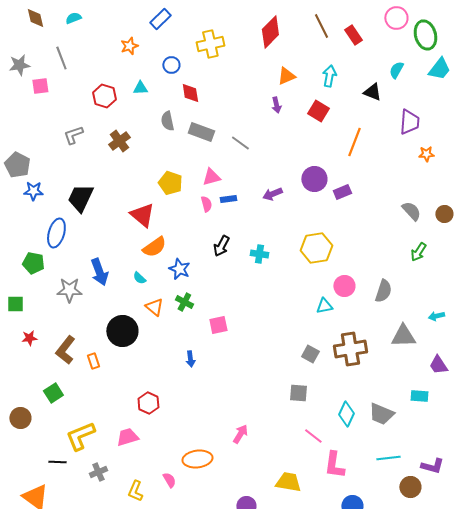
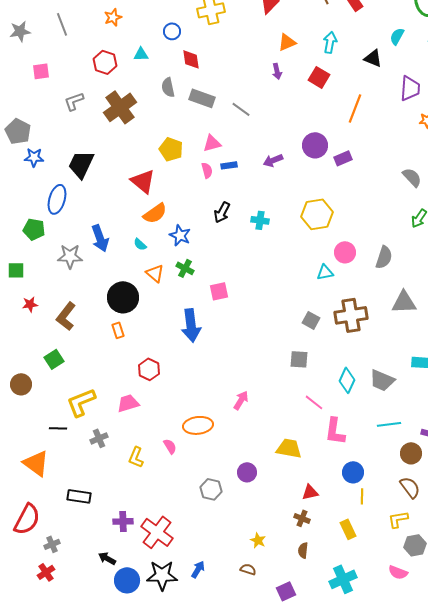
orange star: (129, 46) -> (113, 17), moved
pink square: (40, 86) -> (41, 71), moved
brown cross: (119, 141) -> (120, 107), size x1.5
blue arrow: (190, 359) -> (191, 325), size x2.0
orange rectangle: (93, 361) -> (118, 330), moved

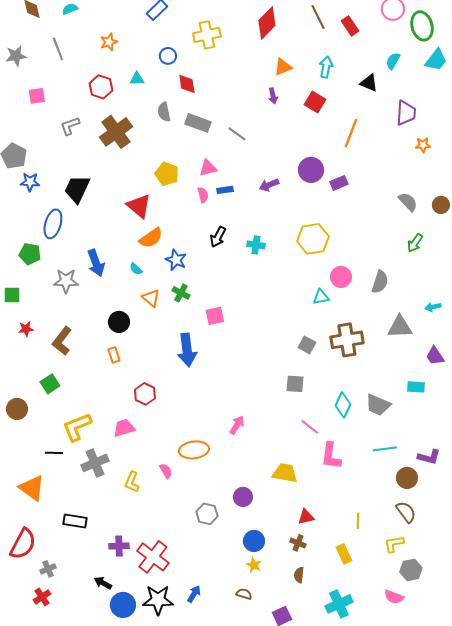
black circle: (123, 297) -> (119, 322), size x0.7
gray cross: (99, 438) -> (95, 463), size x1.5
blue circle: (353, 472) -> (254, 541), moved

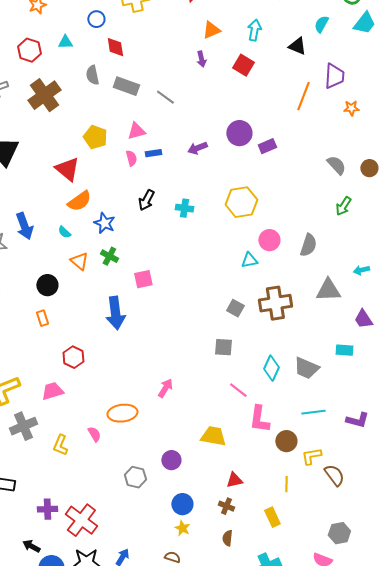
orange line: (351, 133) -> (303, 96), moved
brown circle: (407, 478) -> (286, 441), moved
yellow L-shape: (394, 544) -> (311, 456), moved

